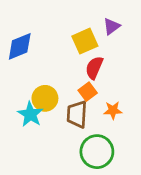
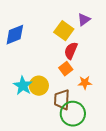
yellow square: (85, 41) -> (64, 31), turned -30
yellow circle: (45, 98) -> (39, 86), moved
brown trapezoid: (77, 114) -> (62, 100), moved

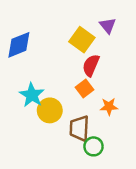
purple triangle: (84, 20) -> (108, 25), turned -32
cyan star: (23, 86) -> (32, 95), moved
green circle: (73, 114) -> (93, 146), size x0.6

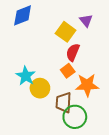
blue diamond: (19, 45) -> (23, 15), moved
orange star: (109, 107) -> (87, 85), size x1.6
green circle: (93, 146) -> (75, 117), size x1.5

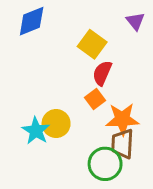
purple triangle: (86, 20) -> (135, 21), moved
cyan star: (26, 76) -> (36, 131), moved
brown trapezoid: (64, 102) -> (122, 144), moved

